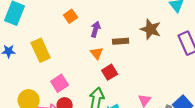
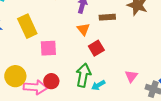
pink square: (60, 83) -> (48, 48), moved, turned 30

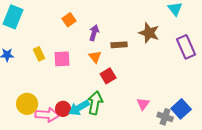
yellow rectangle: (27, 26) -> (39, 54), size x0.6
pink square: (48, 48) -> (62, 59), moved
cyan arrow: (98, 85) -> (79, 108), moved, size x1.5

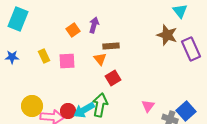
orange square: (69, 20) -> (73, 30), moved
purple arrow: (94, 33) -> (94, 25), moved
brown star: (149, 33) -> (167, 35), moved
brown rectangle: (119, 45) -> (111, 46), moved

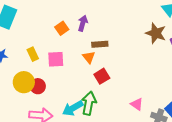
yellow circle: (32, 106) -> (24, 82), moved
pink triangle: (148, 106) -> (137, 104), turned -32
red circle: (68, 111) -> (38, 86), moved

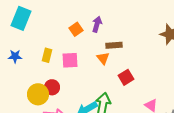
yellow rectangle: (33, 54) -> (47, 55), turned 40
red square: (102, 76) -> (126, 77), moved
yellow circle: (24, 82) -> (38, 94), moved

